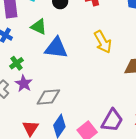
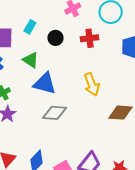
gray diamond: (48, 97) -> (54, 113), moved

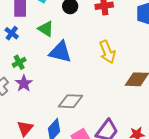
gray diamond: (54, 113) -> (70, 101), moved

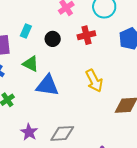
purple star: (24, 83) -> (29, 132), moved

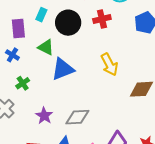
black circle: (53, 39) -> (68, 23), size x1.6
blue triangle: (47, 85) -> (63, 69), turned -30

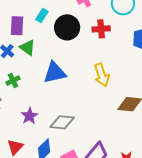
green triangle: (46, 47) -> (27, 48), moved

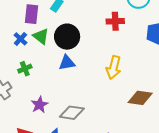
black circle: (67, 27) -> (67, 37), moved
blue triangle: (55, 73) -> (67, 63), size x0.7
yellow arrow: (102, 75) -> (114, 67), turned 30

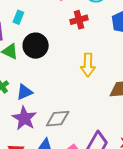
blue triangle: (67, 63) -> (24, 92), moved
purple star: (40, 105) -> (24, 118), size x1.4

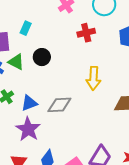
black circle: (36, 46) -> (42, 57), size x0.7
gray diamond: (58, 119) -> (59, 105), moved

